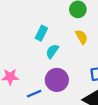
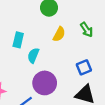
yellow semicircle: (81, 37) -> (59, 34), turned 72

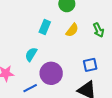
cyan rectangle: (18, 40) -> (45, 27), moved
cyan semicircle: (33, 55) -> (31, 54), moved

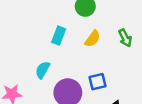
blue square: (90, 65) -> (97, 82), moved

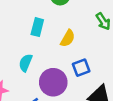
yellow semicircle: (93, 39) -> (68, 38), moved

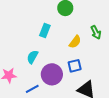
yellow semicircle: (68, 38) -> (75, 42), moved

